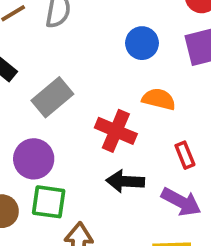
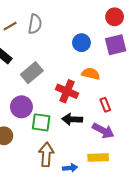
green square: (49, 202) -> (41, 122), moved

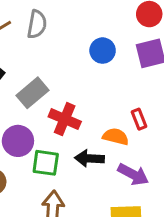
orange semicircle: (91, 74) -> (116, 137), moved
red cross: (67, 91) -> (65, 119), moved
red rectangle: (105, 105) -> (139, 119), moved

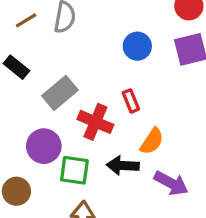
red rectangle: (139, 119) -> (131, 101), moved
orange semicircle: (116, 137) -> (152, 141), turned 110

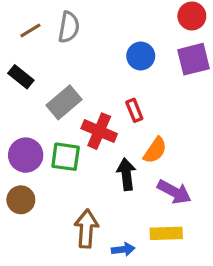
purple circle: (44, 146) -> (26, 155), moved
black arrow: (123, 165) -> (126, 174), turned 80
green square: (74, 170) -> (66, 157), moved

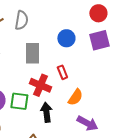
gray rectangle: (64, 102) -> (32, 53), moved, turned -50
black arrow: (126, 174) -> (46, 112), moved

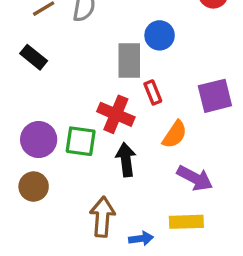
purple square: (99, 40) -> (215, 96), moved
gray rectangle: (32, 53) -> (129, 61), moved

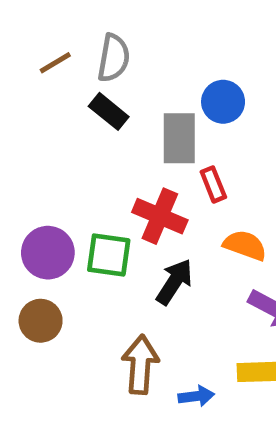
black rectangle: (34, 57) -> (109, 111), moved
orange semicircle: (175, 134) -> (245, 245), turned -104
black arrow: (126, 160) -> (174, 282), turned 40

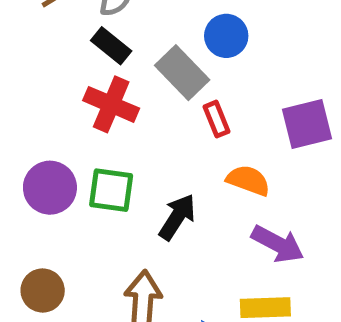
gray rectangle: (179, 138) -> (182, 73), turned -44
red cross: (160, 216) -> (111, 104), moved
brown circle: (41, 321) -> (43, 290), moved

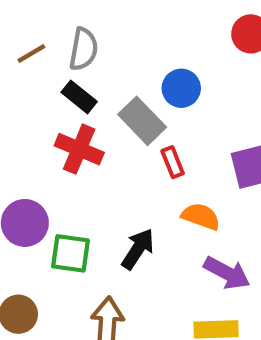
green square: (111, 190) -> (70, 253), moved

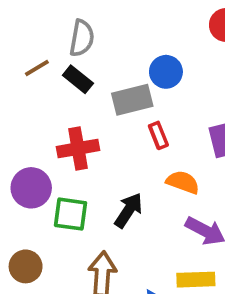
brown line: (31, 53) -> (37, 68), moved
gray rectangle: (142, 121) -> (132, 100), turned -60
red cross: (79, 149) -> (78, 149), moved, turned -33

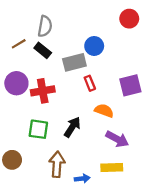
purple circle: (31, 188) -> (16, 83), moved

